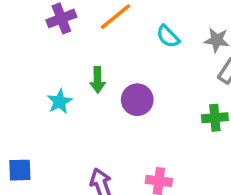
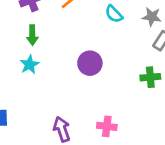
green arrow: (97, 80) -> (32, 35), moved

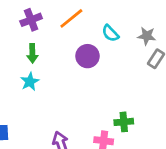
purple circle: (90, 63) -> (87, 56), moved
green cross: (150, 77) -> (124, 122), moved

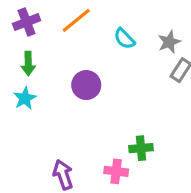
gray star: (147, 36) -> (169, 42), turned -30
purple circle: (87, 56) -> (86, 85), moved

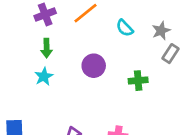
green cross: (141, 148) -> (138, 81), moved

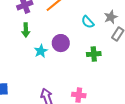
cyan semicircle: (125, 28) -> (88, 22), moved
cyan star: (44, 76) -> (41, 51), moved

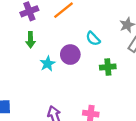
cyan semicircle: (88, 22) -> (93, 39), moved

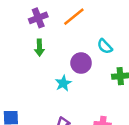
cyan star: (48, 64) -> (63, 83), moved

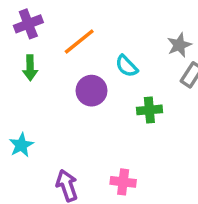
orange line: (74, 17) -> (79, 41), moved
cyan star: (63, 83) -> (21, 145), moved

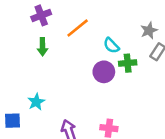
purple circle: (92, 91) -> (104, 72), moved
green cross: (149, 110) -> (128, 63), moved

